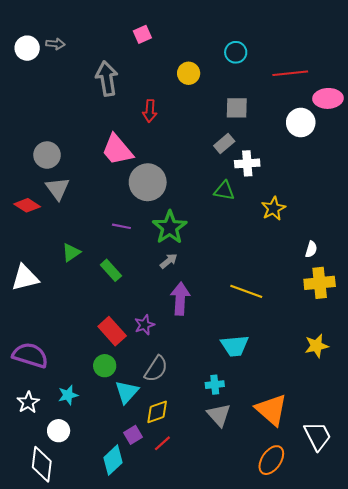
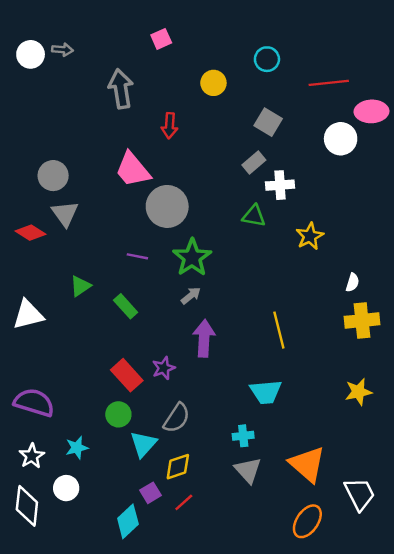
gray square: (237, 108) -> (268, 122), turned 30
yellow line: (246, 291) -> (279, 330), turned 56
white diamond: (42, 464) -> (27, 506), moved

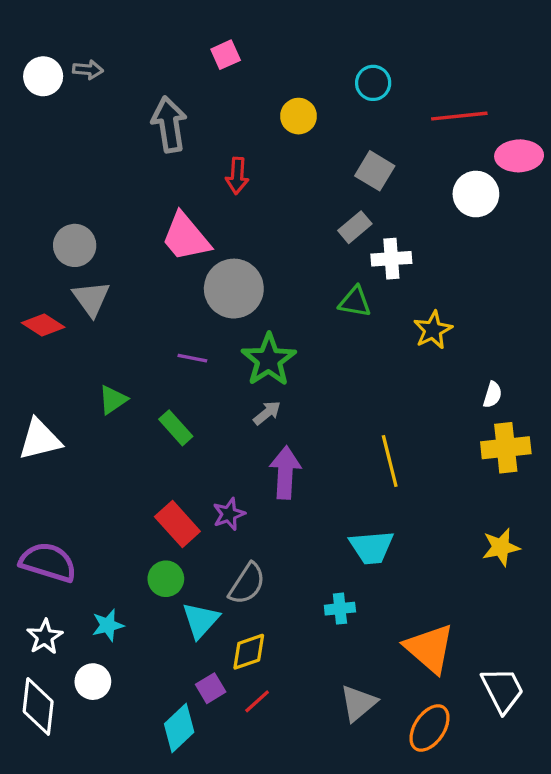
gray triangle: (248, 470) -> (358, 703), moved, turned 32

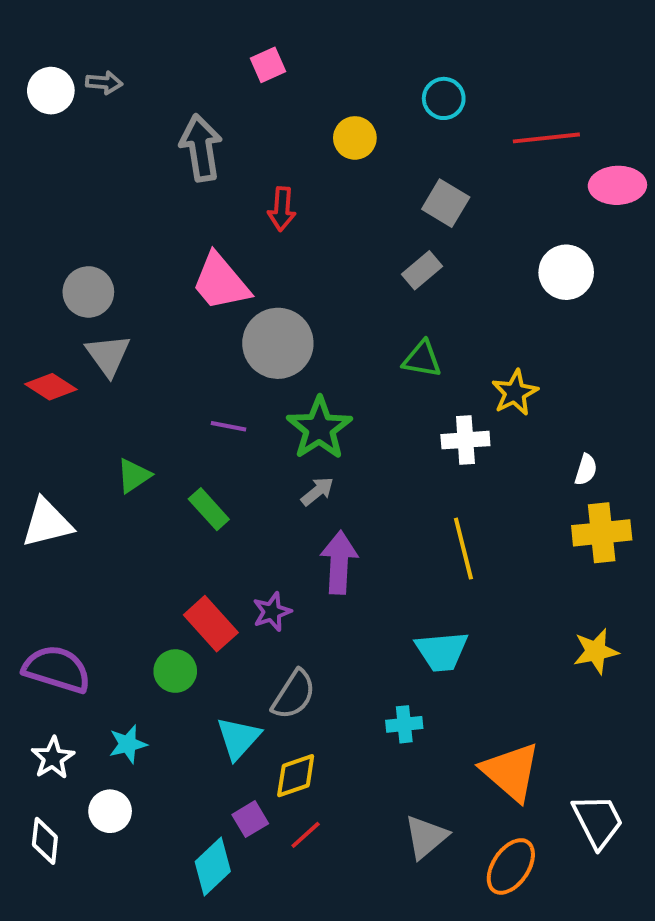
white circle: (476, 194) -> (566, 272), moved
white cross: (391, 259) -> (465, 440), moved
green circle: (166, 579) -> (175, 671), moved
white diamond: (38, 706) -> (45, 841), size x0.7

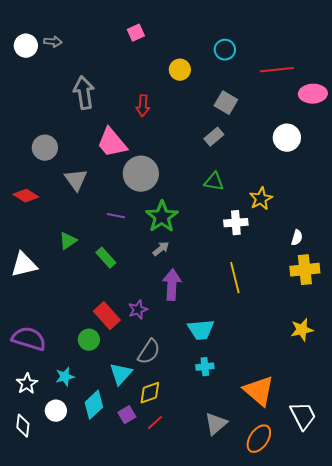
gray arrow: (201, 148) -> (84, 93), moved
gray triangle: (108, 355) -> (76, 180), moved
cyan trapezoid: (442, 651) -> (201, 330), moved
cyan diamond: (213, 866) -> (94, 405), moved

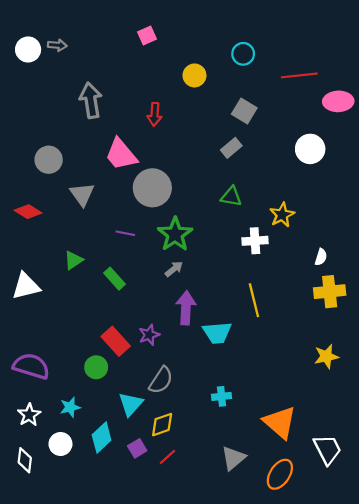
cyan trapezoid: (201, 330) -> (217, 333), moved

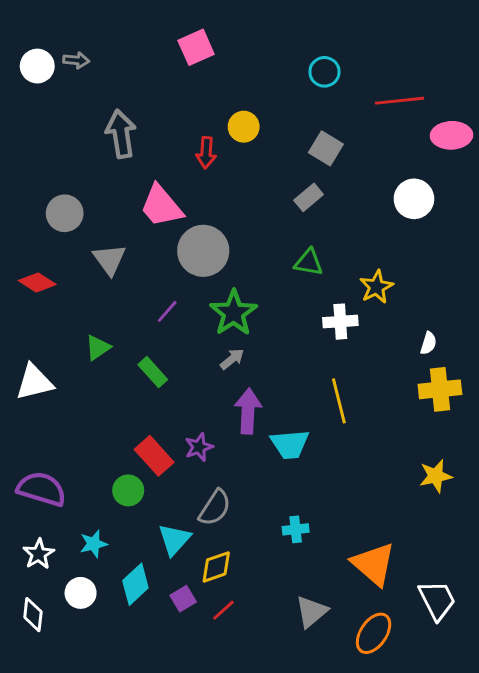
pink square: (147, 35) -> (196, 47), size x1.4
yellow circle: (194, 75) -> (244, 127), moved
purple line: (125, 233) -> (167, 311), turned -60

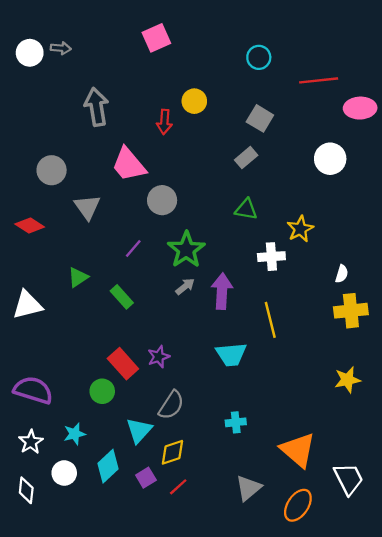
gray circle: (203, 251) -> (162, 200), size x0.7
purple arrow: (248, 411) -> (222, 291), moved

